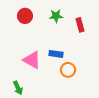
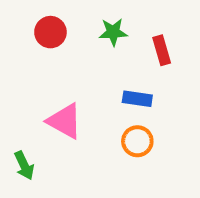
blue rectangle: (56, 54) -> (137, 99), moved
green arrow: (18, 88) -> (24, 165), moved

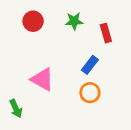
blue rectangle: (137, 99) -> (90, 65), turned -60

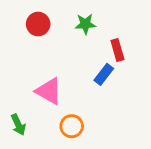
red rectangle: (106, 33) -> (117, 50), moved
orange circle: (90, 93) -> (72, 126), moved

